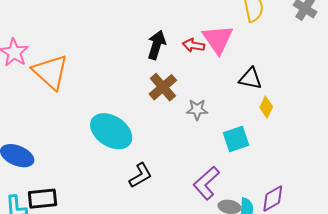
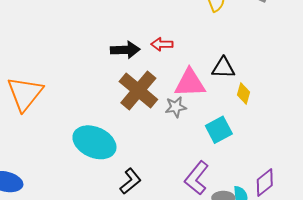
pink triangle: (218, 39) -> (190, 83), moved, turned -48
black arrow: (157, 45) -> (125, 50), turned 80
orange triangle: (50, 72) -> (25, 94), turned 36
brown cross: (163, 87) -> (138, 90), size x1.4

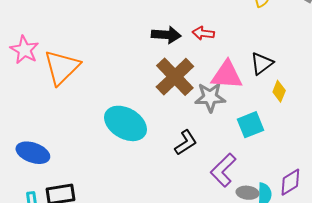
black triangle: (223, 68) -> (262, 64), turned -45
gray star: (176, 107) -> (210, 97), size x1.4
black L-shape: (131, 181) -> (186, 143), moved

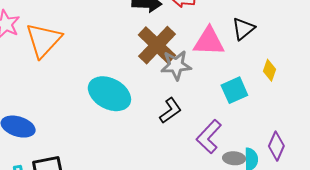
yellow diamond: (279, 91) -> (269, 70), moved
gray star: (210, 97) -> (176, 65), moved
purple diamond: (290, 182) -> (276, 146), turned -32

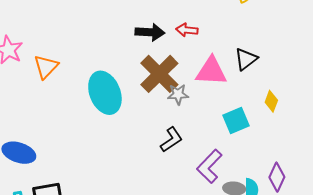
orange triangle: (44, 40) -> (46, 67), size x0.7
gray star: (176, 65) -> (178, 94), size x0.7
cyan ellipse: (109, 94) -> (105, 93), moved, turned 39

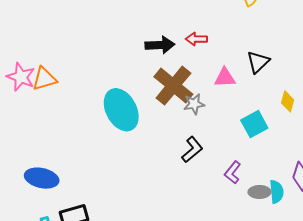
orange triangle: (46, 67) -> (44, 79), moved, turned 36
pink triangle: (211, 71) -> (225, 78), size x0.7
purple L-shape: (209, 166) -> (233, 172), size x0.7

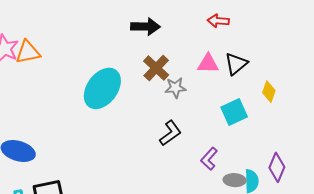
red arrow: (196, 39) -> (218, 21), moved
black triangle: (258, 62) -> (236, 64), moved
brown cross: (173, 86) -> (156, 68), size x0.7
cyan ellipse: (121, 110) -> (102, 88), turned 60

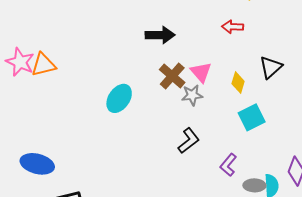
pink triangle: (208, 64) -> (201, 72), moved, turned 50
black triangle: (236, 64) -> (271, 67), moved
cyan ellipse: (102, 88) -> (119, 98), size x0.7
yellow diamond: (269, 92) -> (238, 82), moved

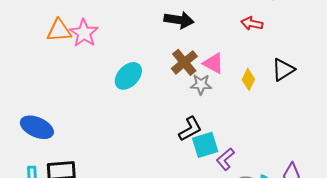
pink star: (20, 62) -> (84, 33), moved
pink triangle: (201, 72) -> (213, 63), turned -30
cyan square: (252, 117) -> (205, 145), moved

